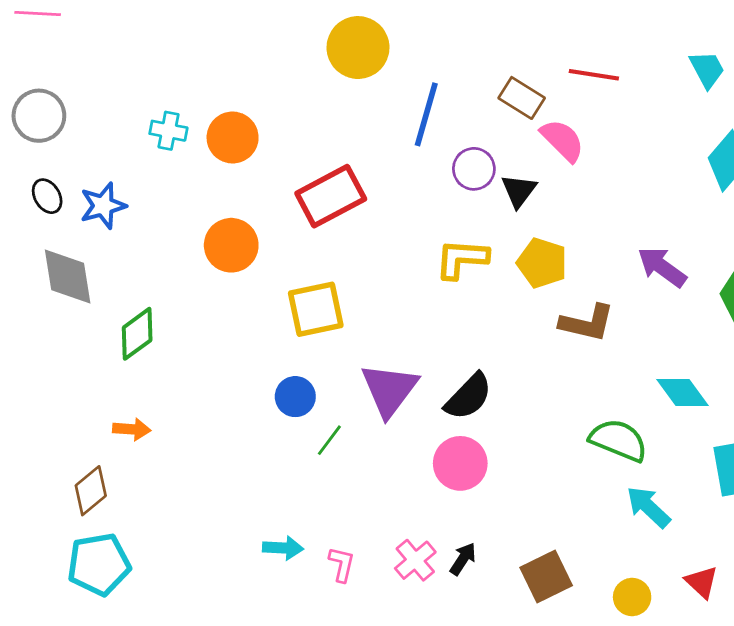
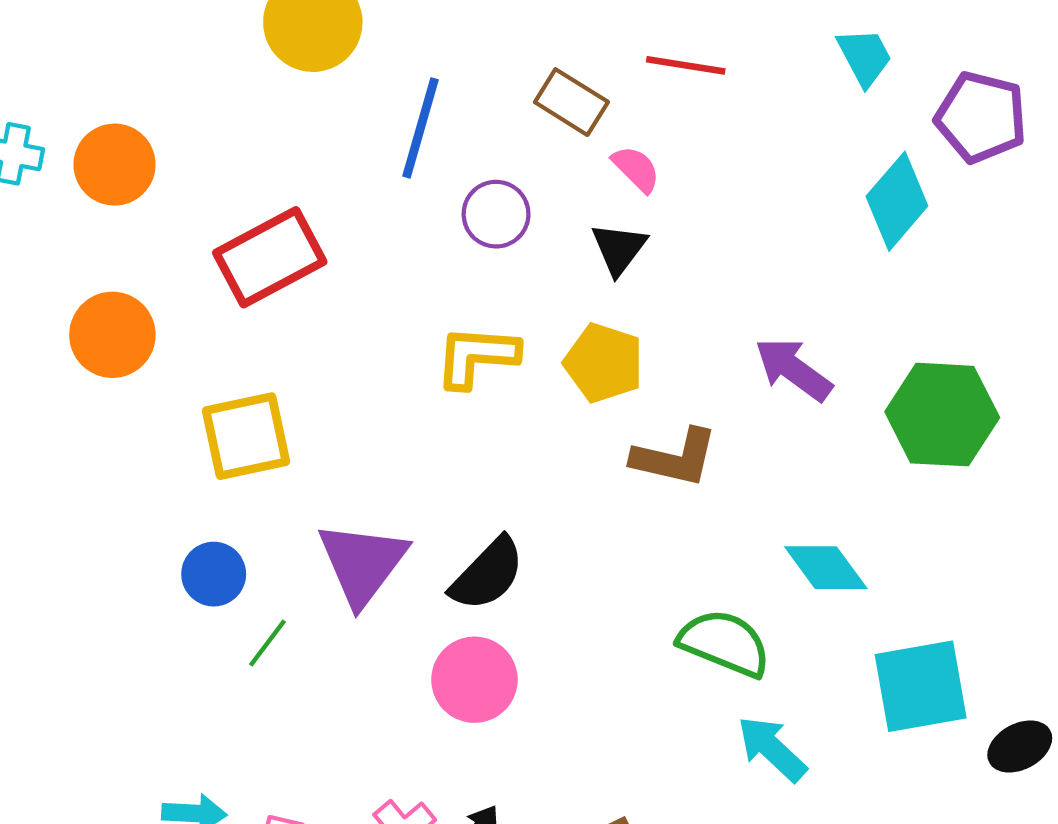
pink semicircle: (563, 140) -> (636, 169), size x0.7
black triangle: (519, 191) -> (619, 249), moved

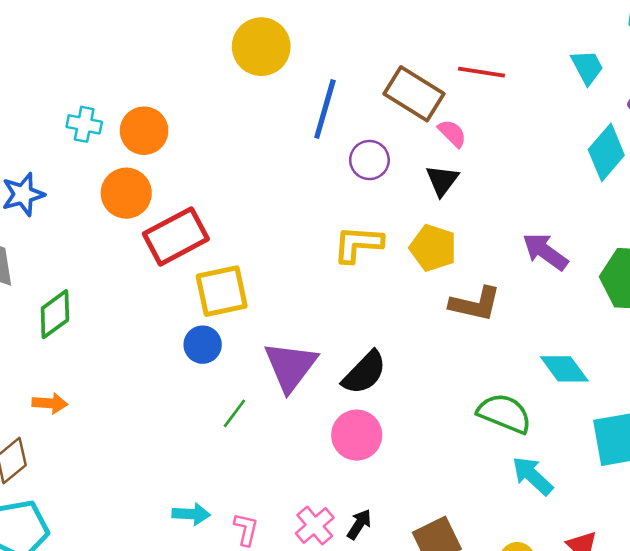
brown rectangle: (571, 102) -> (414, 94), size x1.4
red rectangle: (270, 257) -> (176, 236), moved
orange circle: (112, 335) -> (126, 193), moved
blue circle: (214, 574) -> (203, 345), moved

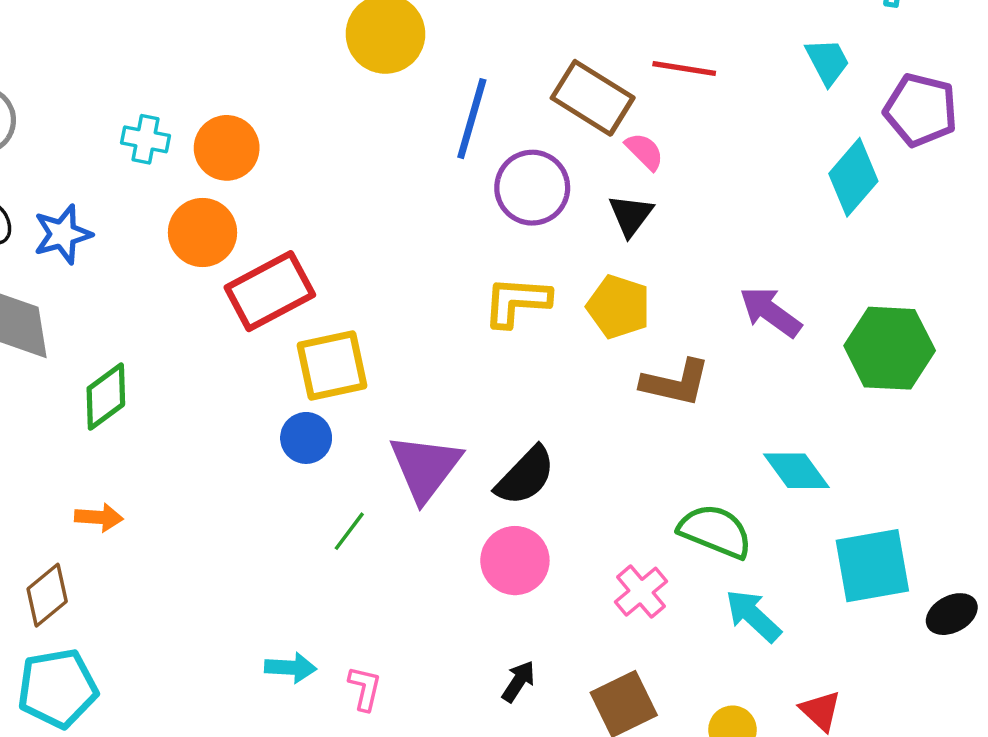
purple circle: (369, 160) -> (532, 188), size x1.4
pink cross: (315, 526) -> (641, 592), moved

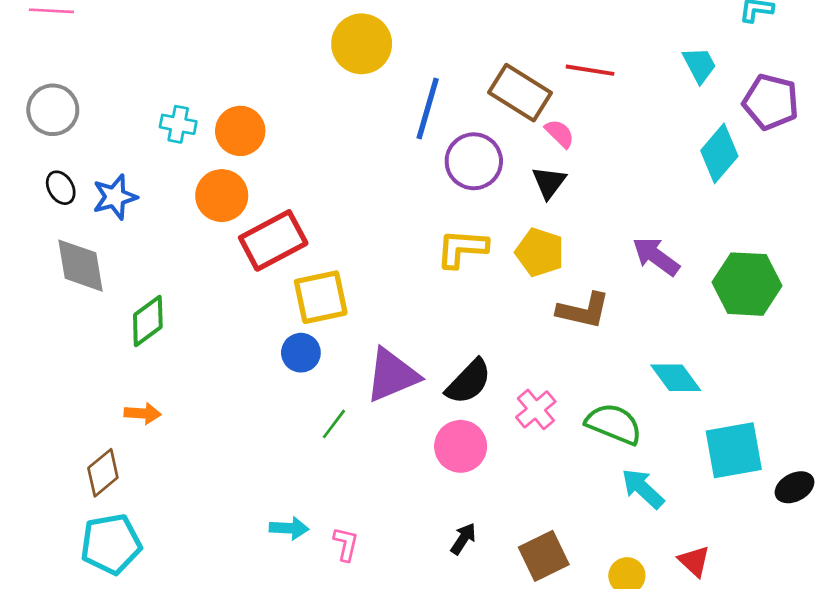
purple triangle: (425, 467) -> (392, 375), turned 30
pink cross: (641, 592) -> (536, 409), moved

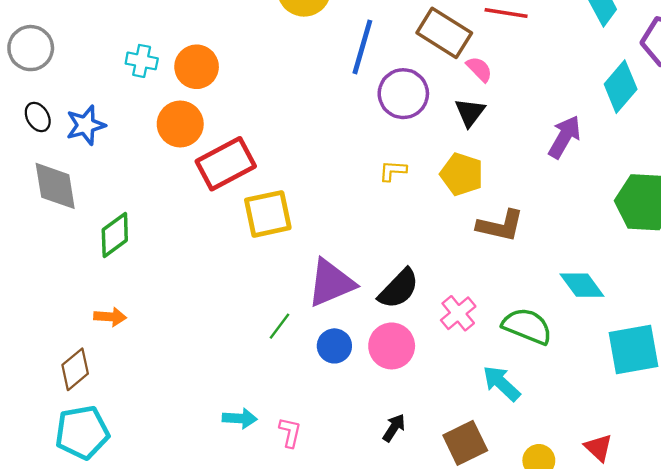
yellow L-shape: (462, 248) -> (393, 171), size x0.6
purple arrow: (656, 256) -> (565, 137), moved, turned 84
blue circle: (301, 353) -> (334, 346), moved
cyan arrow: (643, 489) -> (501, 383), moved

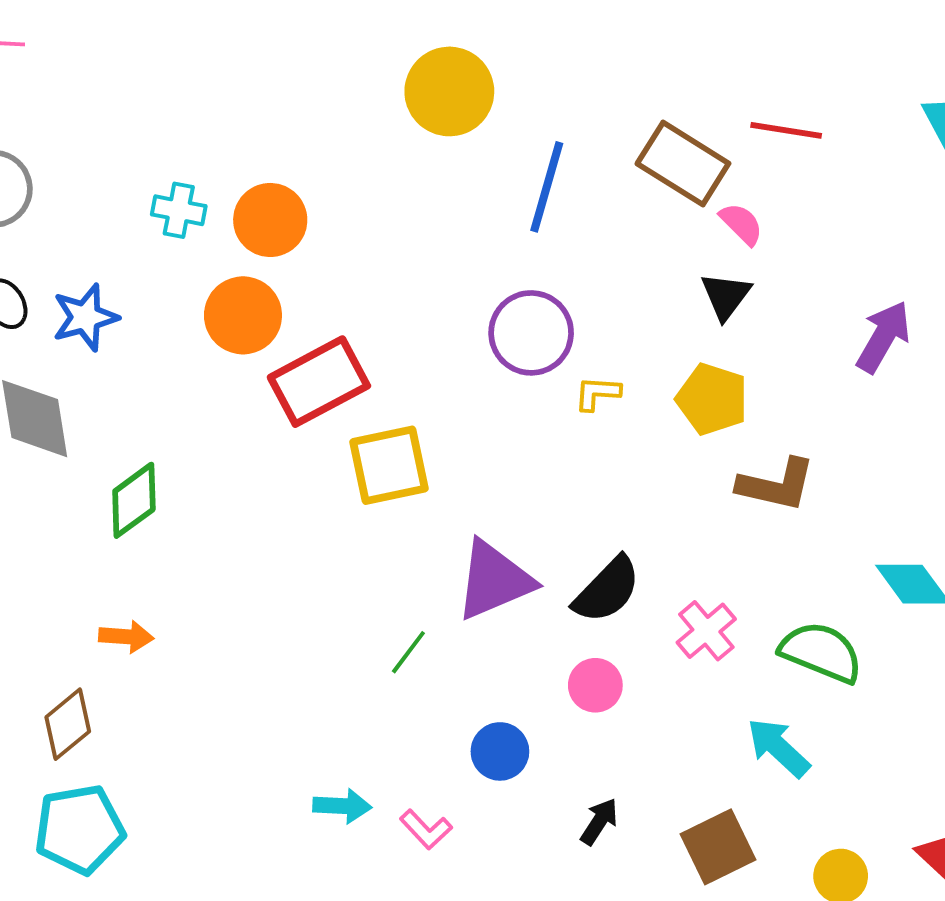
purple circle: (403, 94) -> (531, 333), moved
blue circle: (334, 346) -> (500, 751), moved
pink circle: (392, 346) -> (595, 685), size x0.7
pink L-shape: (290, 432) -> (426, 829), turned 124

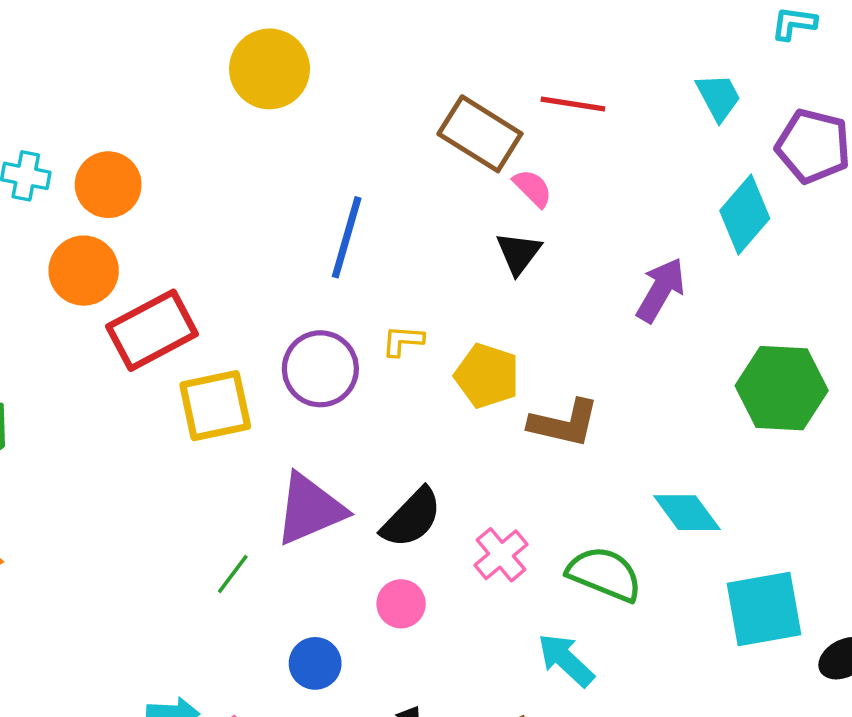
blue line: (547, 187) -> (347, 237), moved
purple circle: (531, 333) -> (320, 369), moved
yellow pentagon: (712, 399) -> (487, 376), moved

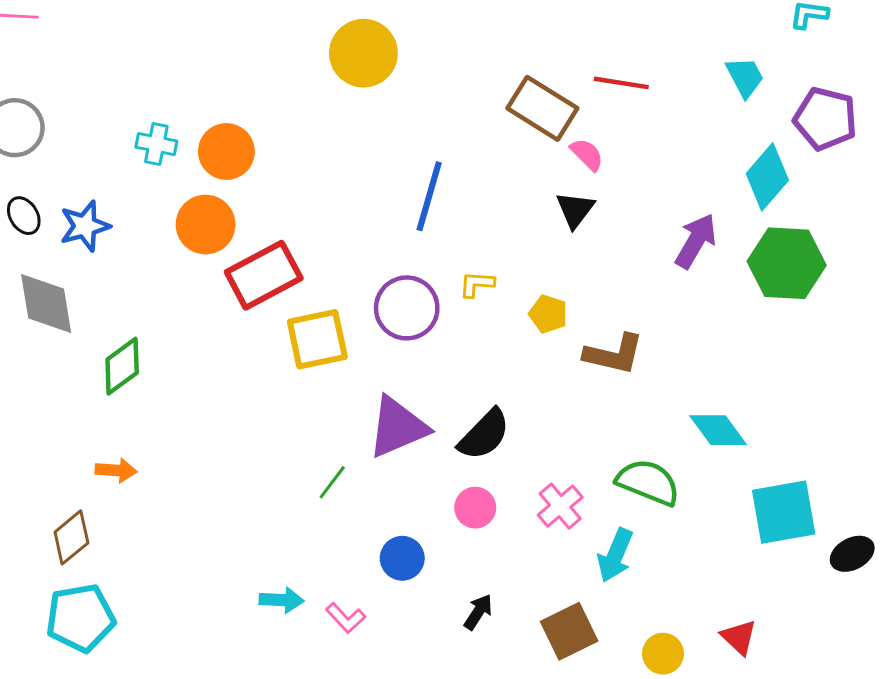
yellow pentagon: (487, 376) -> (548, 314), size x0.7
green hexagon: (782, 388) -> (787, 263), moved
pink cross: (501, 555) -> (560, 506), moved
cyan arrow: (566, 660) -> (615, 555), turned -110

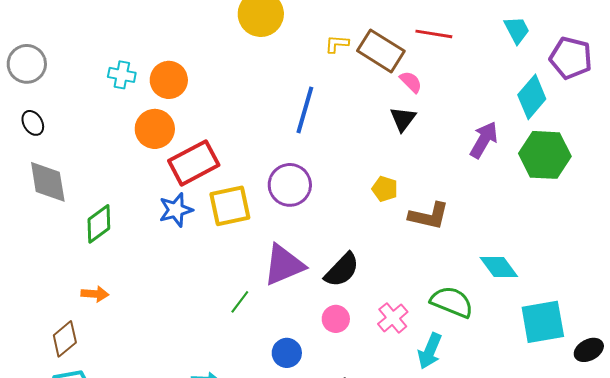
blue star: (85, 226) -> (176, 210), moved
yellow L-shape: (477, 284) -> (337, 44), moved

